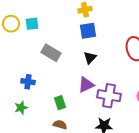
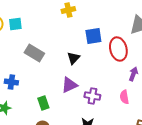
blue square: (88, 31) -> (93, 36), moved
purple cross: (109, 96) -> (92, 96), size x0.7

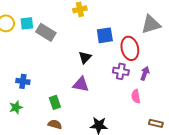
gray rectangle: (34, 53) -> (46, 32), moved
purple triangle: (69, 85) -> (81, 84), turned 36
purple cross: (92, 96) -> (121, 71), moved

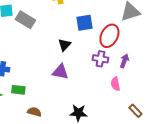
red ellipse: (130, 48) -> (109, 36), turned 40
green rectangle: (55, 102) -> (18, 90), moved, turned -64
brown rectangle: (156, 123) -> (135, 111), turned 32

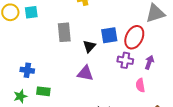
gray rectangle: (25, 20) -> (64, 32), moved, turned 54
blue square: (84, 23) -> (109, 35), moved

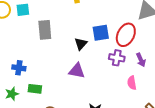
gray rectangle: (64, 32) -> (45, 30), moved
purple arrow: (149, 62) -> (141, 60), turned 136

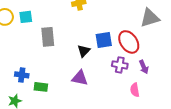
red ellipse: (126, 35) -> (129, 42), turned -60
green rectangle: (35, 89) -> (41, 87), moved

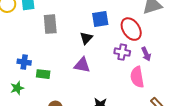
blue square: (104, 40) -> (100, 19), moved
pink semicircle: (135, 90) -> (137, 77), size x1.5

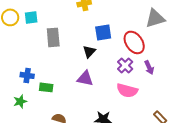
purple cross: (122, 52) -> (125, 65), turned 35
pink semicircle: (137, 77) -> (127, 90), moved, turned -65

